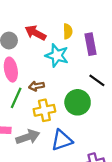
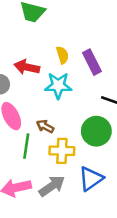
brown arrow: (36, 86) -> (45, 126), turned 56
yellow cross: (44, 110) -> (62, 151), turned 30

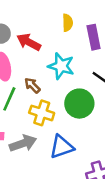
red arrow: (27, 67) -> (29, 42), moved
cyan star: (58, 85) -> (61, 66), moved

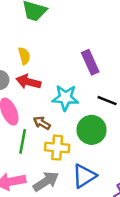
yellow semicircle: (68, 23) -> (24, 56), moved

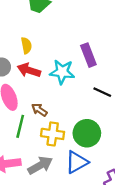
cyan star: (65, 98) -> (62, 72), moved
green circle: (92, 130) -> (87, 133), moved

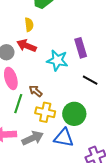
yellow semicircle: (26, 45) -> (29, 25), moved
red arrow: (29, 70) -> (27, 46), moved
blue triangle: (77, 162) -> (64, 138), turned 35

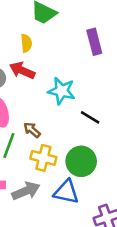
purple rectangle: (81, 48) -> (94, 42), moved
black line: (90, 80) -> (90, 117), moved

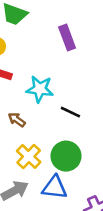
brown arrow: (32, 130) -> (17, 120), moved
yellow cross: (43, 158) -> (29, 156), turned 35

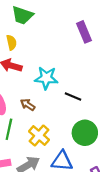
purple rectangle: (67, 37) -> (84, 32), moved
green circle: (66, 156) -> (85, 133), moved

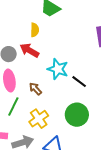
black line: (73, 96) -> (79, 82), moved
green circle: (85, 133) -> (77, 115), moved

